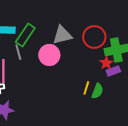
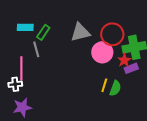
green rectangle: (25, 35) -> (43, 32), size x0.7
pink circle: (49, 55) -> (102, 52), moved

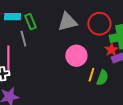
green rectangle: (43, 32) -> (30, 22), turned -56
pink circle: (102, 52) -> (76, 56), moved

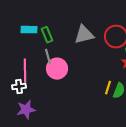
gray line: (23, 39) -> (48, 57), moved
pink circle: (76, 56) -> (57, 69), moved

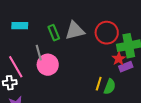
green rectangle: (47, 35) -> (54, 33), moved
pink line: (25, 71) -> (16, 67), turned -30

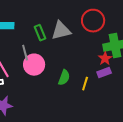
red circle: (107, 33) -> (93, 21), moved
purple rectangle: (126, 67) -> (104, 73), moved
green semicircle: (110, 87) -> (64, 78), moved

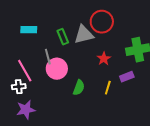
red circle: (93, 21) -> (102, 22), moved
red star: (105, 59) -> (104, 59), moved
green semicircle: (64, 78) -> (79, 88), moved

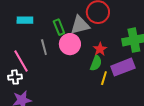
pink circle: (57, 69) -> (70, 44), moved
purple rectangle: (127, 77) -> (123, 67), size x1.6
green semicircle: (79, 88) -> (96, 63), moved

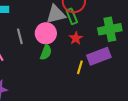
green rectangle: (59, 27) -> (72, 16), moved
green semicircle: (96, 63) -> (46, 52), moved

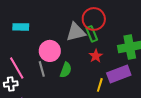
pink circle: (46, 33) -> (50, 51), moved
gray line: (20, 36) -> (42, 69), moved

